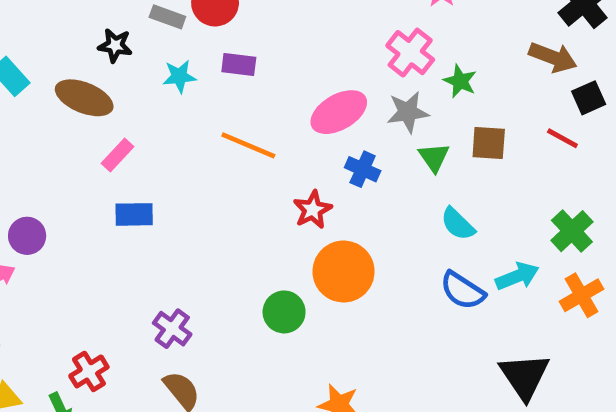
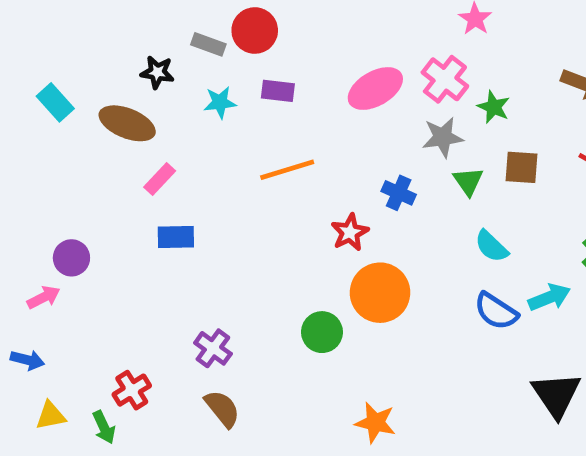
pink ellipse: (339, 112) -> (375, 89), moved
orange line: (248, 145) -> (287, 170), turned -40

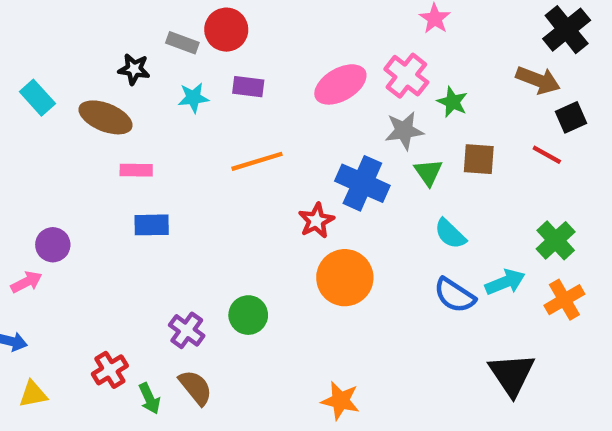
pink rectangle: (160, 179) -> (136, 170), turned 48
blue cross: (399, 193) -> (362, 183), size x1.6
green circle: (322, 332) -> (248, 315), moved
green arrow: (104, 427) -> (149, 398), moved

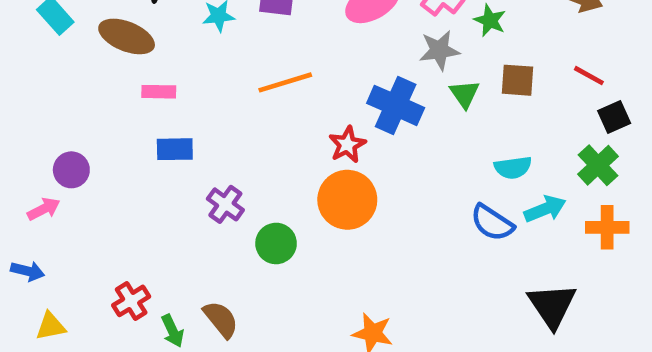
black square: (571, 117) -> (614, 117), moved
cyan semicircle: (450, 234) -> (513, 168), moved, turned -52
orange circle: (345, 278) -> (347, 200), moved
orange cross: (564, 300) -> (607, 227), turned 30
purple cross: (187, 330) -> (225, 204), moved

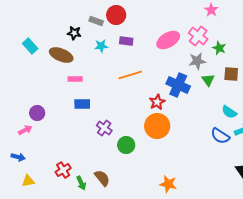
cyan semicircle: (513, 168) -> (229, 112), turned 42

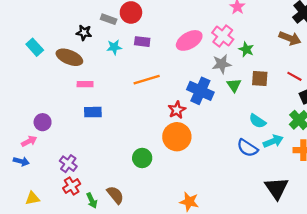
purple cross: (104, 128) -> (68, 164), moved
blue arrow: (18, 157) -> (21, 161), moved

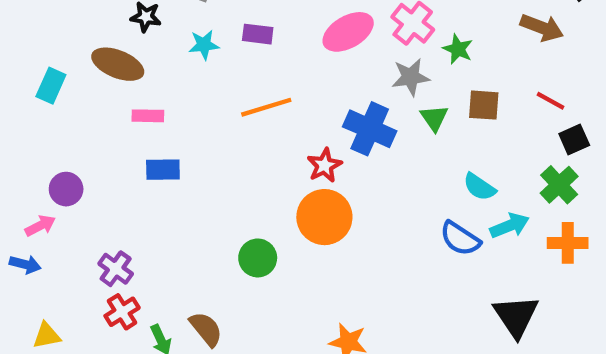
cyan rectangle: (35, 47) -> (51, 86), moved, turned 66

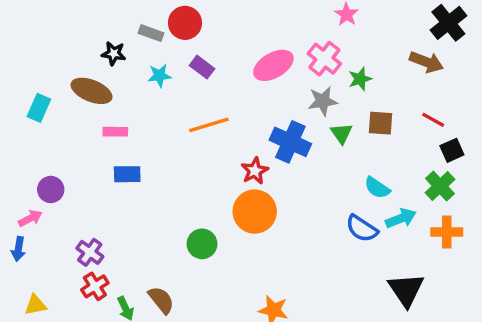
purple rectangle: (258, 34) -> (202, 67), turned 30
green star: (458, 49) -> (360, 79), turned 30
blue arrow: (25, 264) -> (18, 249), turned 85

